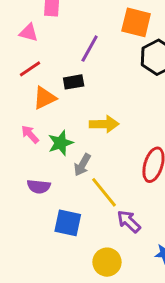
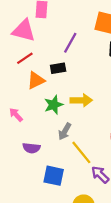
pink triangle: (29, 33) -> (24, 31), size x1.6
pink arrow: (30, 134) -> (16, 115), moved
green star: (61, 143) -> (54, 105), moved

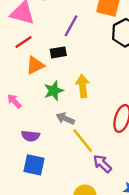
yellow arrow: (81, 100) -> (83, 86), turned -95
gray arrow: (65, 131) -> (65, 118), turned 84
blue square: (54, 176) -> (34, 165), moved

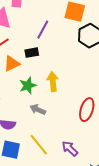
yellow line: (83, 141) -> (39, 145), moved

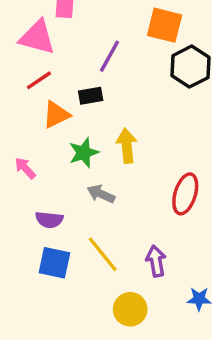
purple arrow: (70, 149) -> (156, 261), turned 36

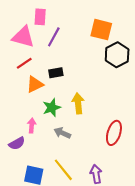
purple line: (110, 56) -> (54, 37), moved
pink arrow: (25, 168) -> (32, 126), moved, turned 48
purple semicircle: (49, 220) -> (17, 143), moved, turned -35

